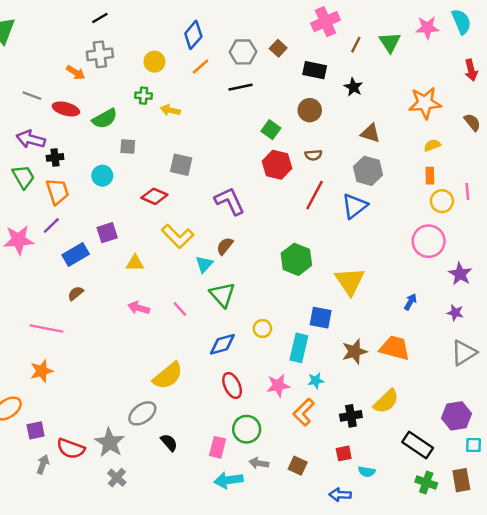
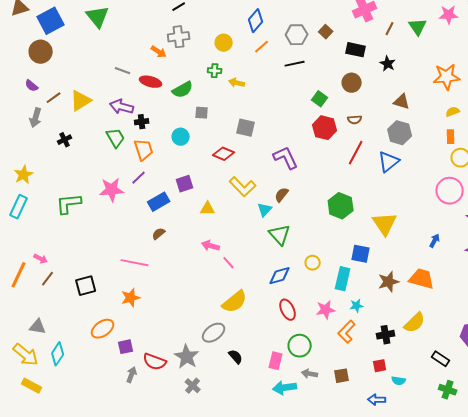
pink line: (180, 309) -> (229, 263), moved
black rectangle: (418, 445) -> (441, 359), size x0.7
brown square: (298, 466) -> (342, 376), turned -35

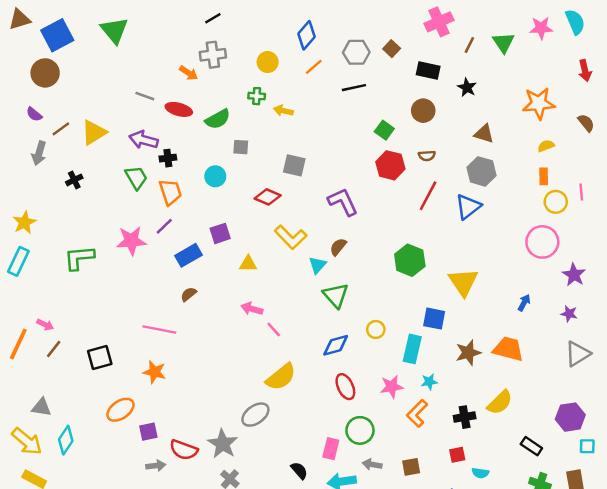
orange star: (131, 298) -> (155, 372), turned 30
black semicircle: (236, 357) -> (299, 471), moved
gray arrow: (132, 375) -> (156, 466), turned 63

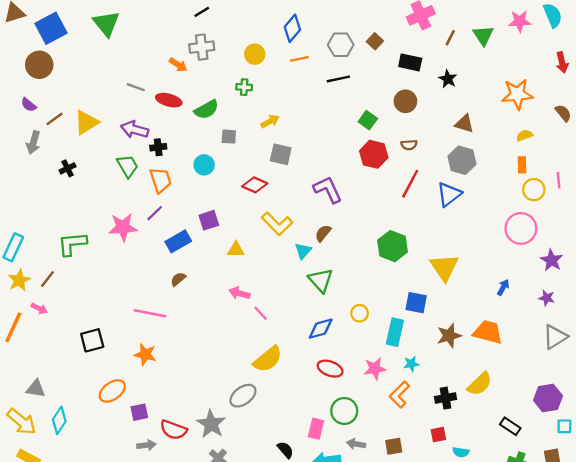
orange line: (314, 67) -> (299, 59), turned 30
yellow arrow: (283, 111) -> (270, 121), moved, turned 138
yellow star: (24, 222) -> (19, 280), moved
brown line: (54, 349) -> (47, 279), moved
red ellipse: (345, 387) -> (330, 369), turned -45

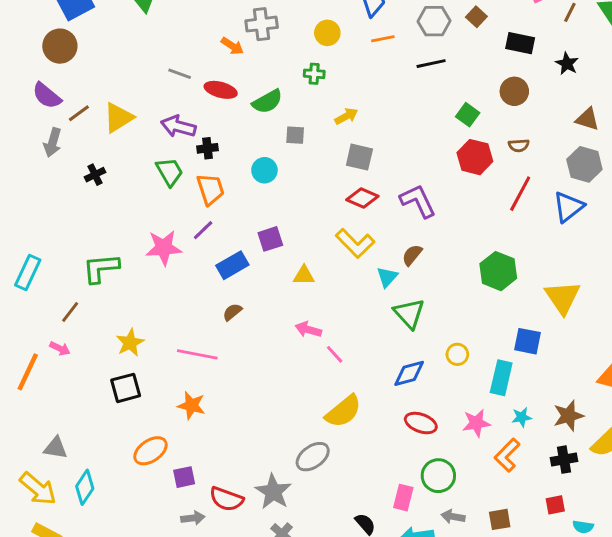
purple semicircle: (29, 105) -> (47, 96), size x1.5
red diamond: (255, 185) -> (362, 198), moved
yellow star: (19, 280) -> (130, 343), moved
brown star: (449, 336) -> (568, 416), moved

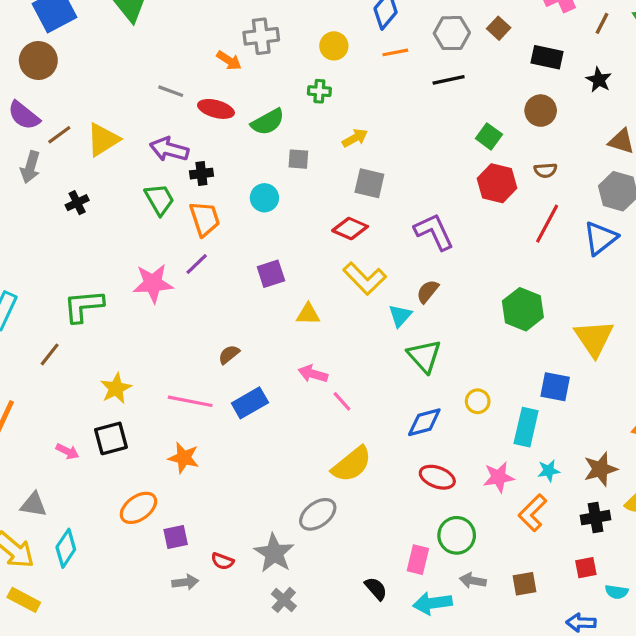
red diamond: (362, 198) -> (350, 228), moved
blue rectangle: (232, 265) -> (250, 403), moved
pink arrow: (60, 349) -> (67, 451), moved
red semicircle: (226, 499) -> (222, 561), size x0.6

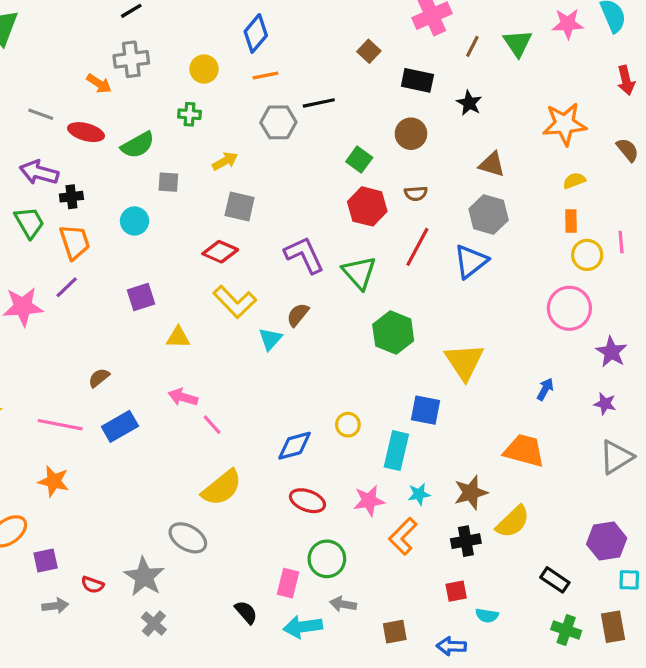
gray hexagon: (452, 33) -> (278, 122), moved
green triangle: (424, 356) -> (359, 273), moved
gray ellipse: (318, 514) -> (188, 538), turned 66
brown square: (524, 584) -> (395, 632), moved

